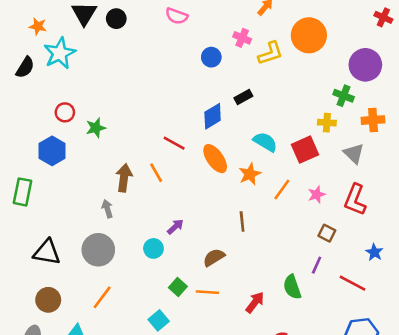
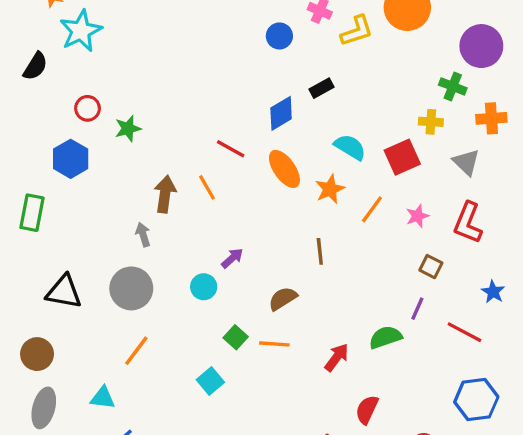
black semicircle: (25, 67) -> (35, 66), moved
green semicircle: (292, 287) -> (385, 337), turned 90
brown circle: (48, 300) -> (37, 354), moved

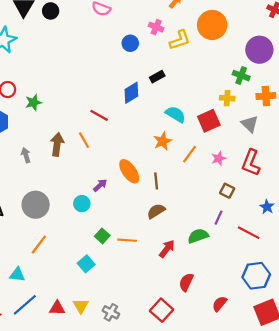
orange ellipse: (284, 169) -> (129, 171), moved
gray arrow: (143, 235) -> (26, 155), moved
brown semicircle: (283, 299) -> (156, 211), moved

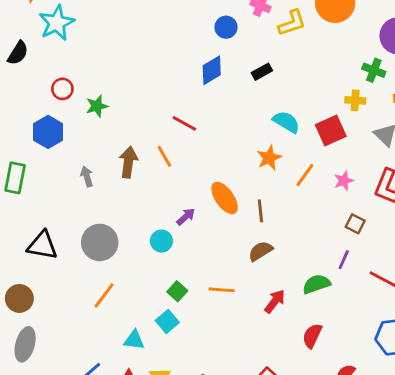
blue diamond: (131, 93) -> (212, 70), moved
green square: (102, 236) -> (177, 291), moved
cyan triangle: (17, 275) -> (134, 340), moved
red semicircle: (186, 282) -> (312, 336), moved

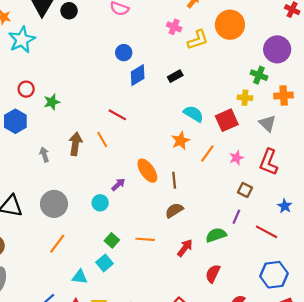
blue circle: (226, 27) -> (124, 53), moved

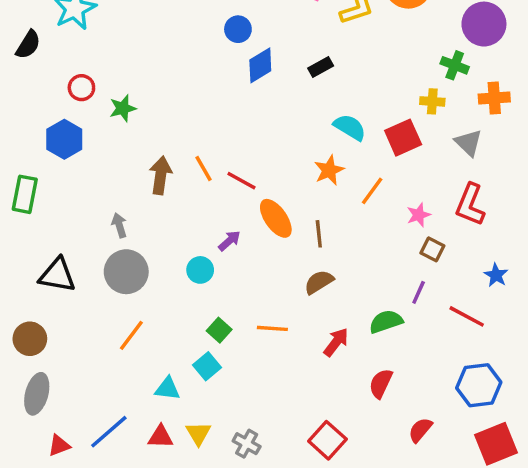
red line: (117, 115) -> (241, 181), moved
gray arrow: (44, 155) -> (119, 225), moved
pink star: (236, 158) -> (419, 215), moved

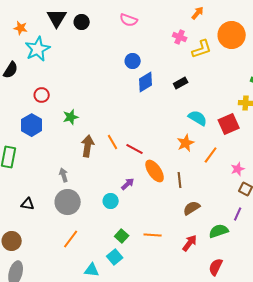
green star: (123, 108) -> (71, 117), moved
black triangle: (57, 275) -> (28, 204), size x0.6
brown semicircle: (319, 282) -> (192, 208), moved

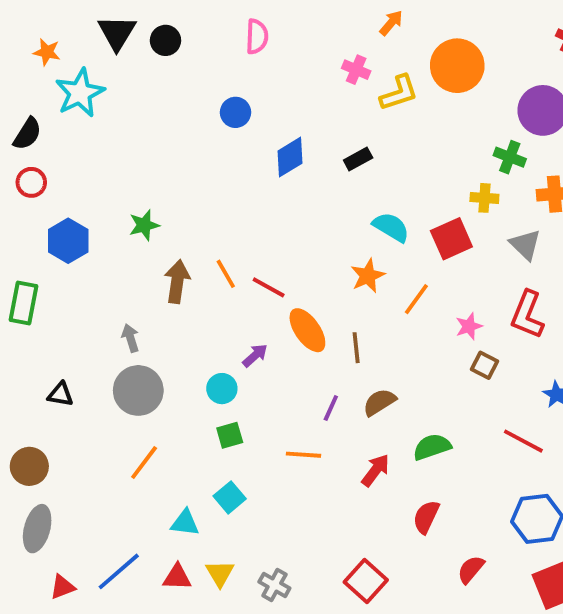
pink semicircle: (129, 20) -> (257, 37), turned -108
blue circle: (133, 61) -> (236, 112), moved
red circle: (42, 95) -> (31, 182), moved
purple line: (238, 214) -> (331, 408), moved
green square: (122, 236) -> (230, 435), moved, turned 32

